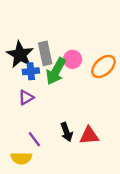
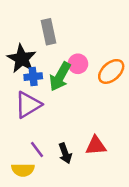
gray rectangle: (45, 53) -> (49, 32), moved
purple triangle: (26, 97) -> (28, 105), size x1.6
black arrow: (67, 132) -> (65, 153), moved

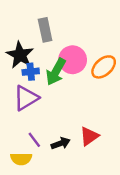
pink circle: (78, 64) -> (73, 60), size x1.5
red triangle: (96, 146) -> (89, 136), turned -30
black arrow: (65, 153) -> (61, 143), turned -90

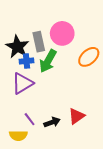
gray rectangle: (45, 30) -> (39, 42), moved
pink circle: (73, 60) -> (62, 33), moved

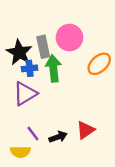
green arrow: (48, 61) -> (54, 68), turned 145

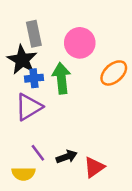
gray rectangle: (43, 47) -> (34, 34), moved
red triangle: (85, 130) -> (94, 167), moved

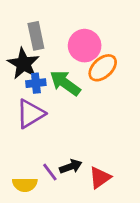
orange ellipse: (114, 73) -> (103, 68), moved
green arrow: (61, 78) -> (65, 83), turned -48
purple line: (38, 153) -> (50, 172), moved

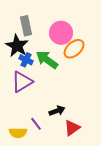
blue cross: (36, 83) -> (26, 60), turned 32
black arrow: (71, 167) -> (57, 111), moved

